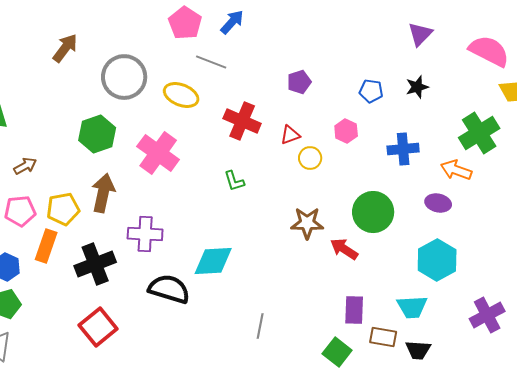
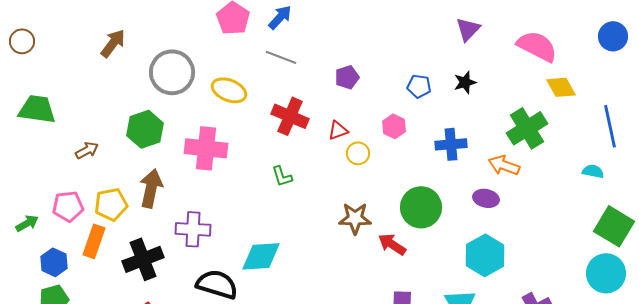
gray line: (211, 62) -> (281, 57), moved
pink cross: (158, 153) -> (206, 148), turned -30
brown arrow: (25, 166) -> (87, 150), moved

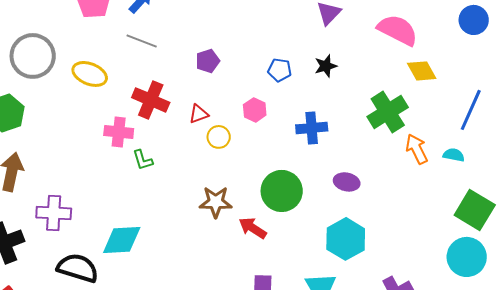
blue line: (610, 126) -> (471, 110), turned 36
pink cross: (206, 148) -> (119, 132), moved, size x0.7
orange arrow: (504, 165) -> (417, 149), moved, turned 44

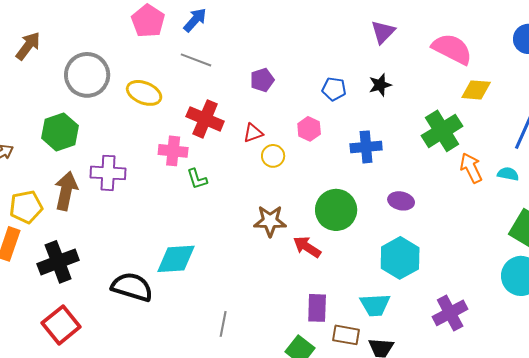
yellow diamond: (422, 71) -> (476, 90), turned -56
purple cross: (54, 213) -> (108, 173), moved

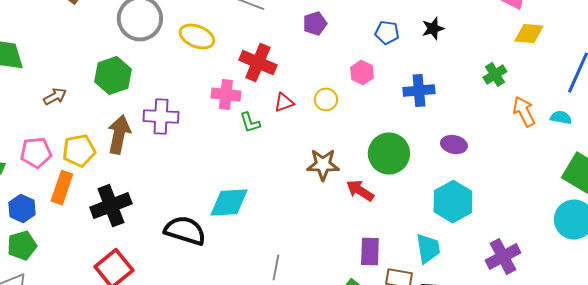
green cross: (442, 131) -> (495, 75), size x0.6
red triangle: (253, 133) -> (284, 103), moved
cyan trapezoid: (375, 305) -> (428, 249), turned -96

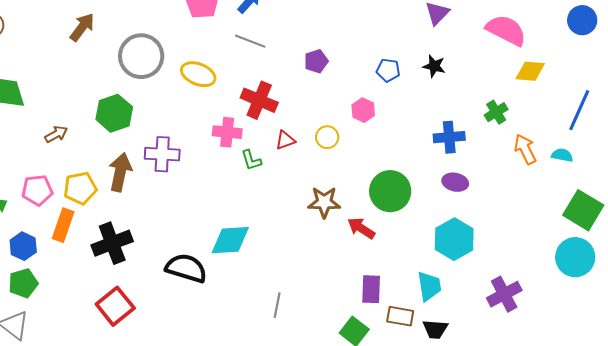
black star: (433, 29) -> (434, 66), turned 30
blue cross: (419, 91) -> (449, 137), moved

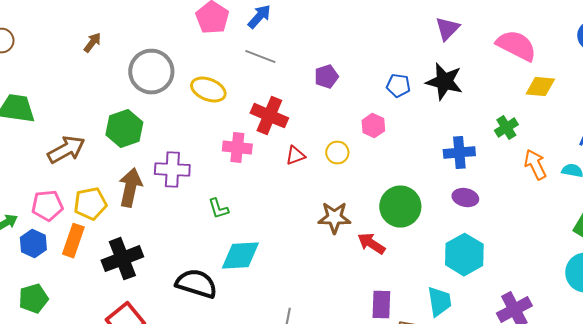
brown arrow: (82, 27) -> (92, 43), size x0.7
black star: (434, 66) -> (444, 82), size x1.6
brown arrow: (56, 134) -> (66, 150), size x1.6
green L-shape: (251, 160) -> (218, 209), moved
blue hexagon: (23, 246) -> (33, 244), moved

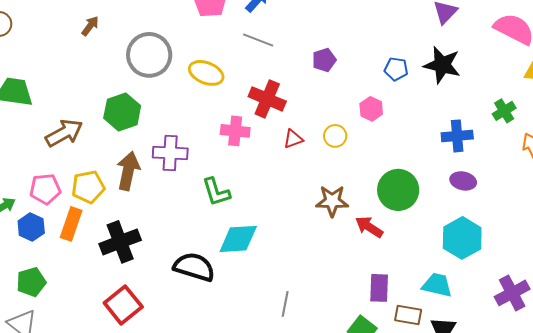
green L-shape: (218, 209) -> (216, 192), size x1.4
cyan trapezoid: (439, 302) -> (437, 285), turned -68

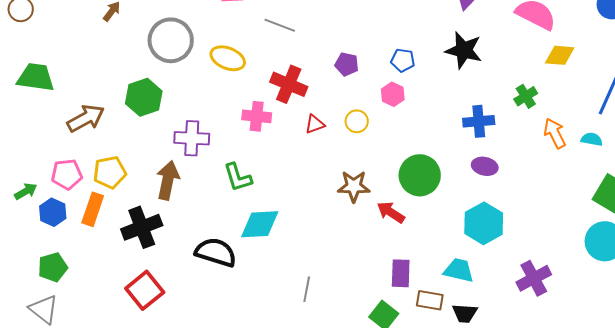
purple pentagon: (324, 60) -> (347, 64), moved, turned 30
blue pentagon: (396, 69) -> (403, 60), moved
brown arrow: (128, 171) -> (168, 180), moved

